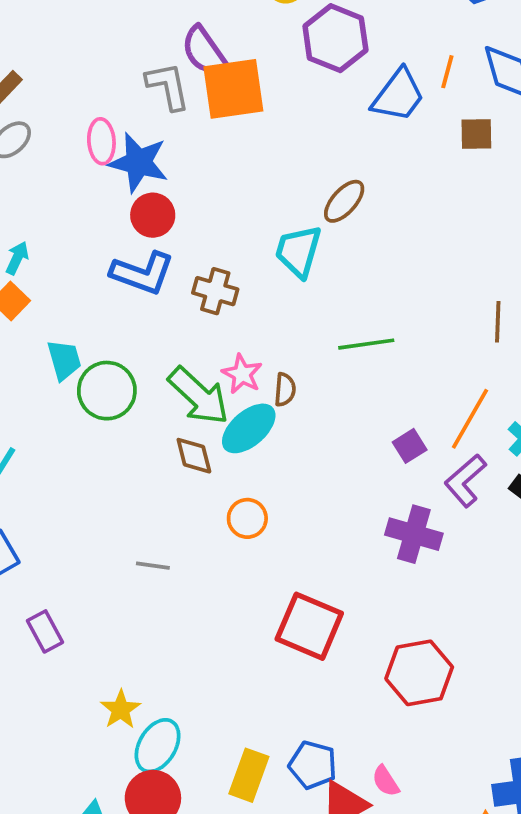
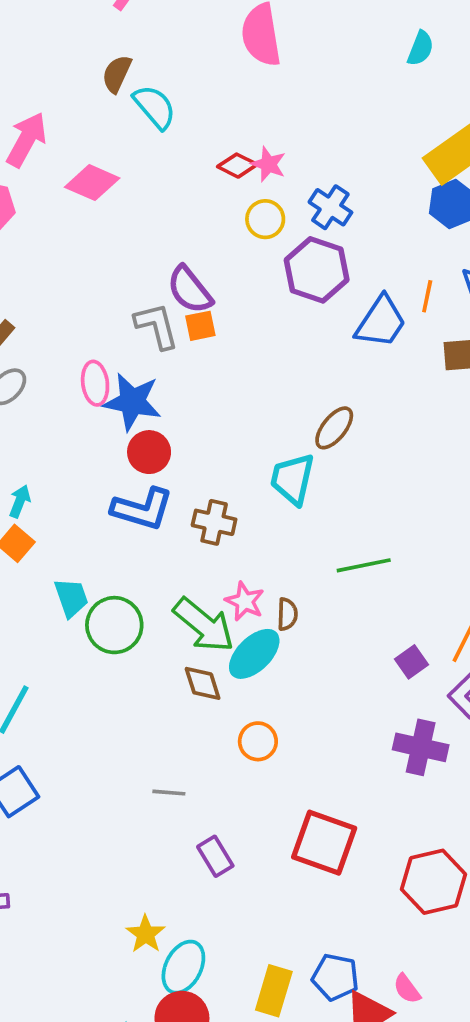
orange square: (233, 89) -> (200, 326), moved, size x0.5
purple rectangle: (45, 631) -> (215, 856), moved

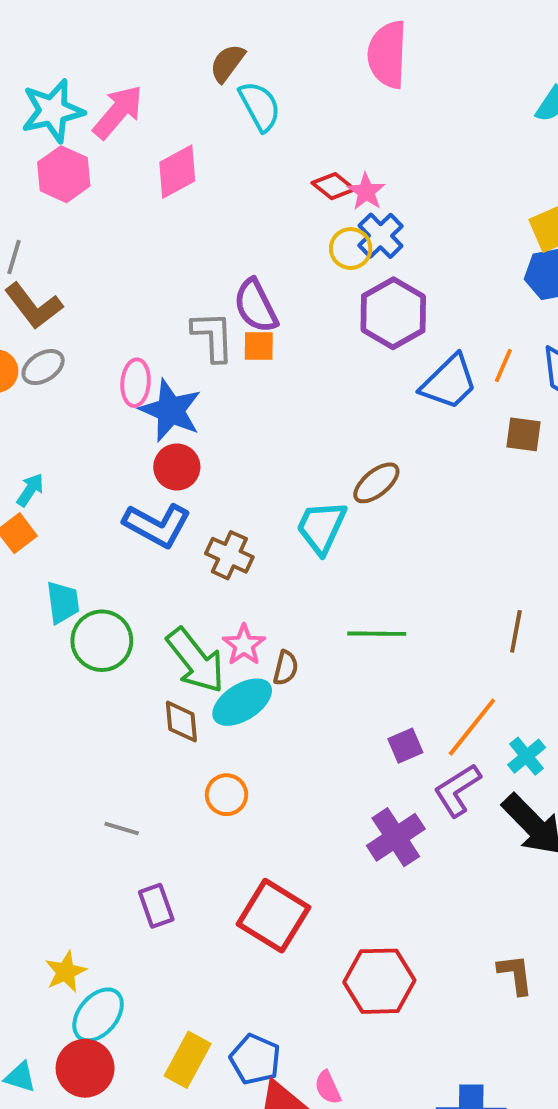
pink diamond: (92, 183) -> (177, 172), turned -64
blue cross: (330, 207) -> (381, 236), moved
purple cross: (421, 747) -> (396, 837), turned 32

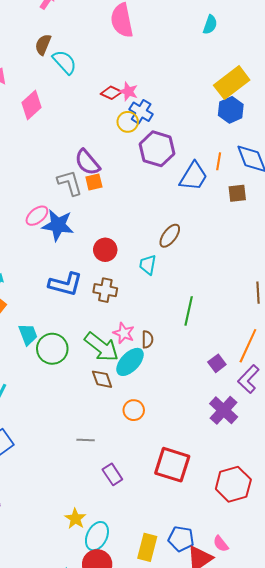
pink ellipse: (136, 383) -> (37, 216), turned 60
red circle: (177, 467) -> (105, 250), moved
cyan trapezoid: (321, 527) -> (148, 265), size x0.7
green line: (377, 634) -> (189, 311), turned -64

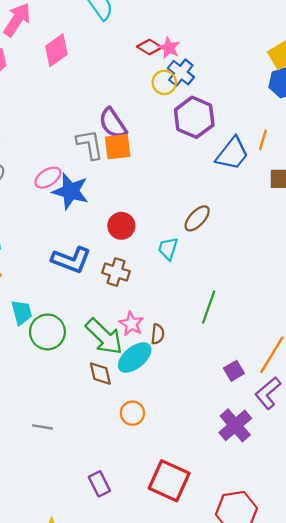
orange square: (94, 182) -> (118, 147), size x1.4
gray line: (86, 440) -> (42, 427), moved

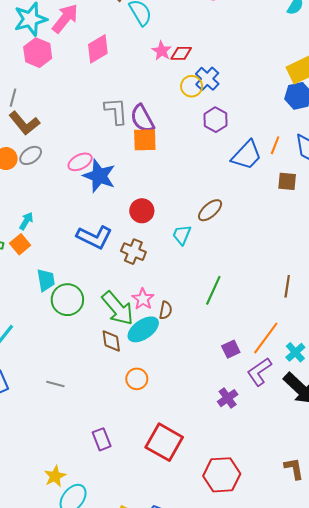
red diamond: (149, 47) -> (181, 53), turned -35
pink star: (169, 48) -> (162, 51), moved
purple hexagon: (194, 117) -> (216, 120), size x0.7
gray L-shape: (90, 144) -> (116, 111), moved
purple cross: (235, 425) -> (228, 398), size x0.7

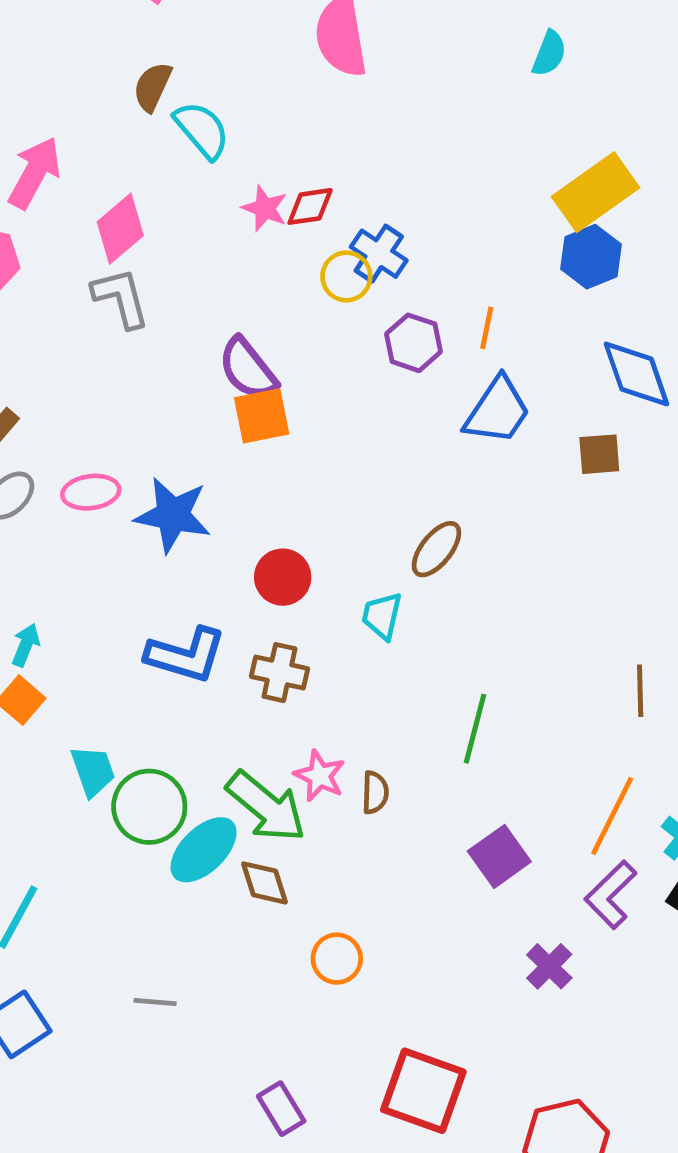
gray L-shape: (116, 111) -> (121, 298), moved
orange line: (275, 145) -> (487, 328), moved
pink ellipse: (80, 162) -> (91, 492), moved, turned 30
cyan ellipse: (143, 329) -> (204, 850), moved
purple square: (231, 349) -> (499, 856), moved, size x1.4

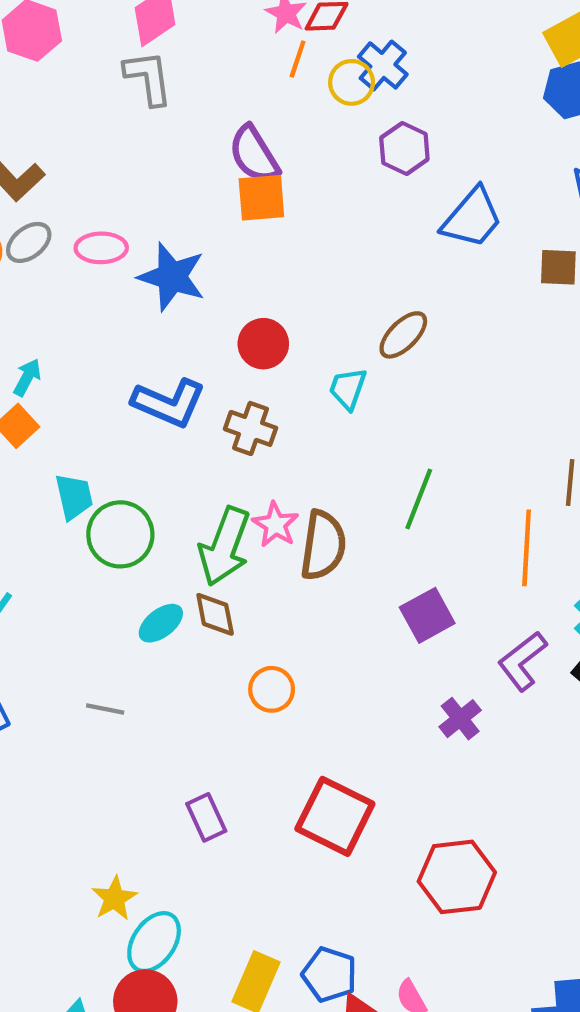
orange line: (487, 328) -> (298, 59), moved
brown semicircle: (375, 792) -> (323, 545), size x1.8
green arrow: (266, 807) -> (224, 547), turned 64
orange line: (612, 816) -> (527, 548), moved, turned -30
cyan ellipse: (204, 850) -> (161, 623), moved, size x0.7

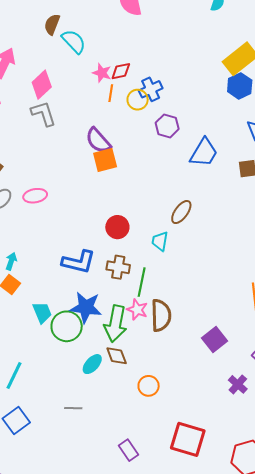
blue cross: (383, 65) -> (151, 89), turned 35
blue star: (172, 277) -> (86, 307), moved
green line: (419, 499) -> (142, 282), moved

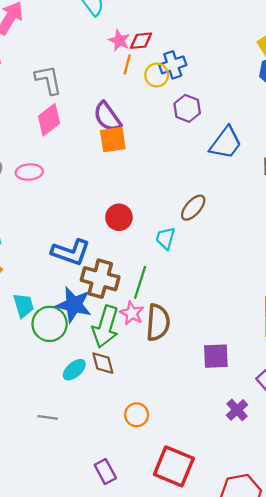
pink diamond: (42, 85) -> (49, 120), moved
brown cross: (118, 267) -> (100, 279), moved, size x1.4
purple square: (214, 339) -> (216, 356), turned 30
orange circle: (149, 386) -> (137, 415), moved

